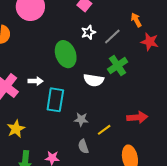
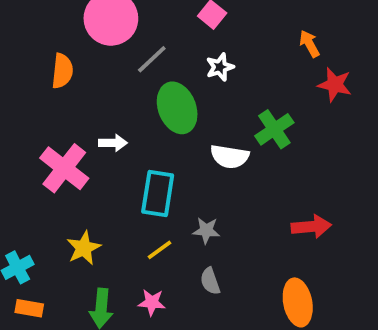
gray line: (112, 37) -> (152, 59), moved
white arrow: (36, 81) -> (113, 143), moved
yellow line: (104, 130) -> (160, 250), moved

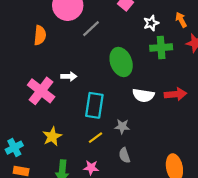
white star: (220, 67) -> (151, 23), moved
green ellipse: (177, 108) -> (121, 62), moved
green cross: (274, 129) -> (161, 48), moved, turned 30
white semicircle: (230, 157) -> (143, 95), moved
red arrow: (311, 227) -> (176, 94), moved

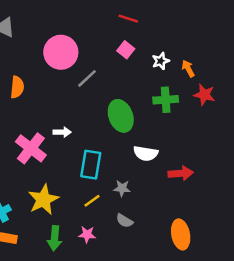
white star: (151, 23) -> (161, 61), moved
orange semicircle: (40, 35) -> (17, 87), moved
red arrow: (176, 94) -> (181, 173), moved
yellow star: (52, 136) -> (43, 200), size x1.4
gray semicircle: (124, 155) -> (124, 221), turned -40

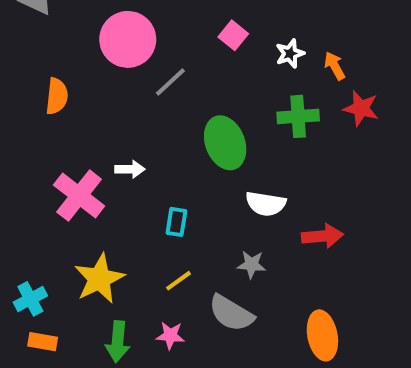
cyan rectangle: (91, 165) -> (176, 222), size x0.6
gray star: (122, 188) -> (251, 264), moved
gray semicircle: (124, 221) -> (231, 313), size x1.6

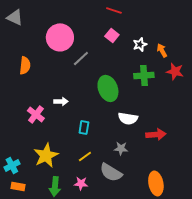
pink cross: (79, 196) -> (36, 114), size x0.7

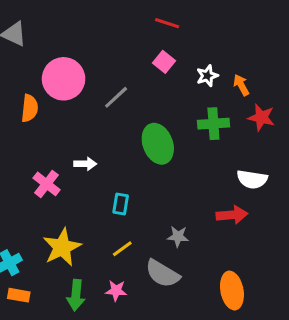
pink circle: (60, 37) -> (64, 79), moved
white semicircle: (128, 118) -> (252, 179), moved

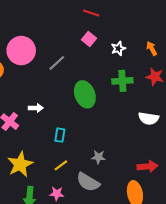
orange arrow: (241, 85) -> (152, 48), moved
red arrow: (232, 215) -> (147, 166), moved

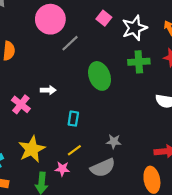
white star: (118, 48) -> (134, 28), size x1.6
pink circle: (21, 51) -> (50, 19), moved
gray semicircle: (88, 182) -> (103, 168), turned -55
pink star: (57, 194) -> (62, 169), moved

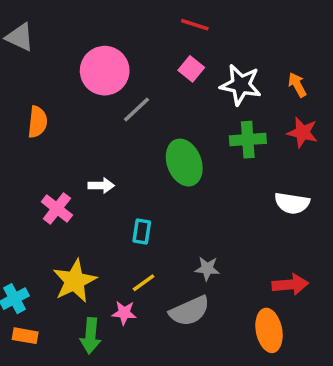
white star: (134, 28) -> (241, 85), turned 30

